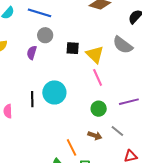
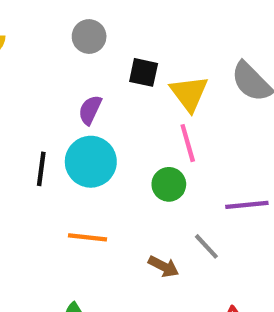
purple semicircle: (32, 53) -> (90, 110), moved
green circle: (99, 109) -> (169, 184), moved
gray line: (117, 131) -> (206, 246), moved
orange line: (71, 147) -> (88, 237), moved, turned -66

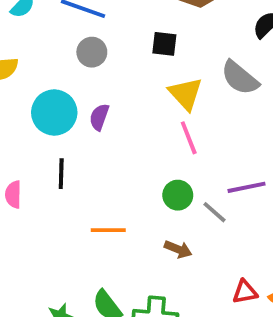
black square: (144, 72) -> (164, 44), moved
cyan circle: (91, 162) -> (54, 113), moved
green circle: (169, 184) -> (178, 195), moved
gray line: (206, 246) -> (215, 212), moved

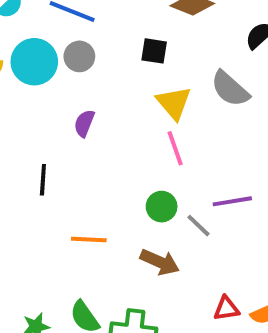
cyan circle: (54, 113) -> (34, 62), moved
brown arrow: (178, 249) -> (160, 262), size x1.4

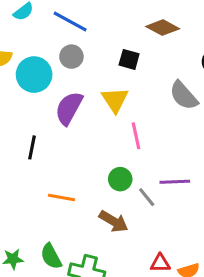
cyan circle: (34, 62) -> (34, 75), moved
yellow triangle: (174, 103) -> (115, 100), moved
purple semicircle: (84, 123) -> (69, 108), size x1.6

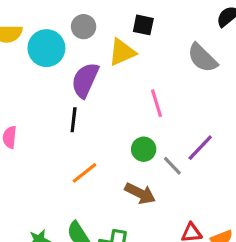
yellow triangle: (115, 100) -> (122, 52), moved, turned 44
black line: (32, 147) -> (74, 120), moved
purple line: (175, 182) -> (200, 148), turned -40
orange line: (61, 198) -> (85, 173), turned -44

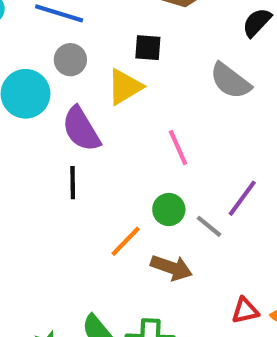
purple semicircle: (85, 80) -> (81, 129), turned -48
orange line: (85, 173) -> (126, 241), moved

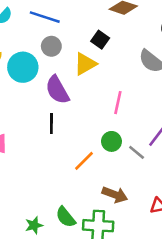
black square: (148, 48) -> (100, 40), turned 30
pink line: (178, 147) -> (118, 103), turned 35
brown arrow: (172, 268) -> (115, 195), moved

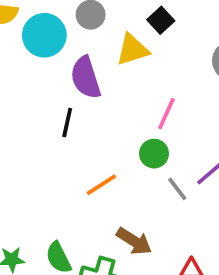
green circle: (111, 141) -> (154, 154), moved

